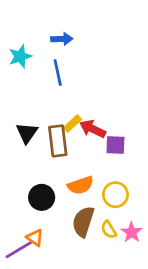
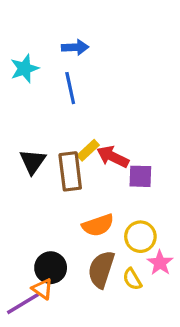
black circle: (42, 197) -> (51, 268), moved
pink star: (132, 232) -> (160, 263), moved

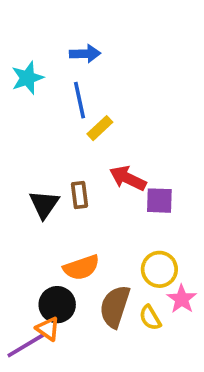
yellow rectangle: (88, 150) -> (100, 128), moved
black triangle: (33, 162) -> (44, 204), moved
brown rectangle: (70, 171) -> (79, 195), size x0.6
orange semicircle: (98, 225) -> (81, 267), moved

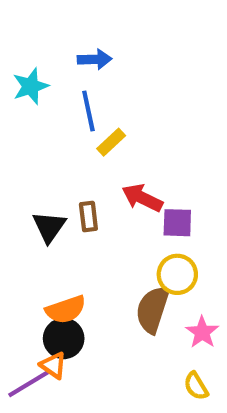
orange semicircle: (81, 267) -> (66, 309), moved
yellow circle: (159, 269) -> (177, 274), moved
brown semicircle: (115, 306) -> (153, 309), moved
yellow semicircle: (150, 318) -> (196, 386), moved

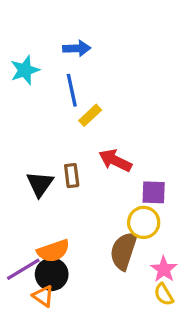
purple square: (177, 223) -> (154, 192), moved
purple line: (28, 384) -> (23, 269), moved
yellow semicircle: (196, 386) -> (164, 294), moved

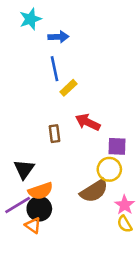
cyan star: (25, 70) -> (30, 19), moved
black triangle: (40, 184) -> (24, 169), moved
brown semicircle: (124, 251) -> (94, 191), turned -140

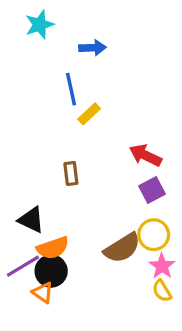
blue arrow: (58, 37) -> (92, 48), moved
red arrow: (88, 122) -> (145, 155), moved
purple square: (117, 146) -> (152, 190), turned -30
black triangle: (24, 169) -> (31, 220), turned -40
yellow circle: (109, 169) -> (154, 235), moved

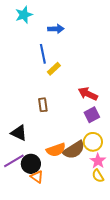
orange semicircle: (53, 248) -> (56, 150), moved
orange triangle: (43, 293) -> (37, 177), moved

